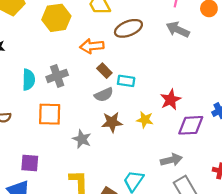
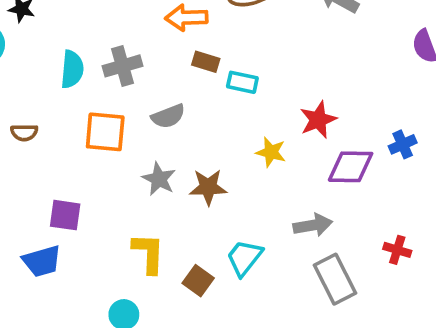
brown rectangle: (104, 71) -> (206, 62), turned -32
gray semicircle: (104, 95) -> (168, 116), moved
brown star: (112, 122) -> (208, 187), moved

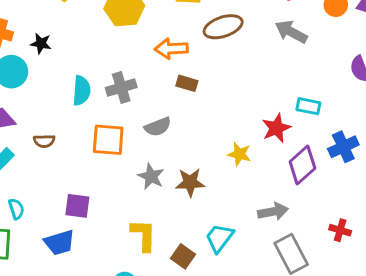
cyan rectangle: (242, 82) -> (308, 106), moved
blue cross: (403, 144) -> (343, 147), size x1.4
purple diamond: (351, 167) -> (302, 165), turned -42

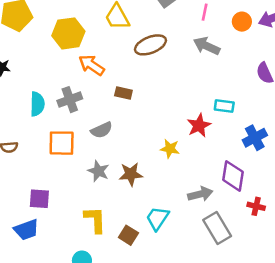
orange arrow: (171, 49) -> (92, 65), moved, turned 40
purple diamond: (302, 165) -> (233, 176), moved, turned -36

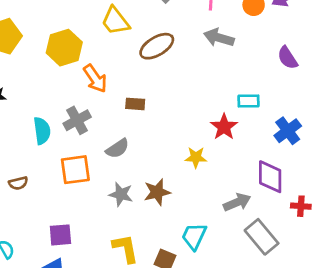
orange arrow: (92, 65) -> (95, 78), turned -150

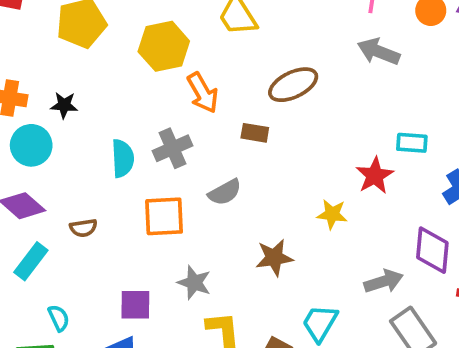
brown ellipse: (157, 46) -> (293, 85), moved
gray star: (121, 194) -> (194, 283), moved

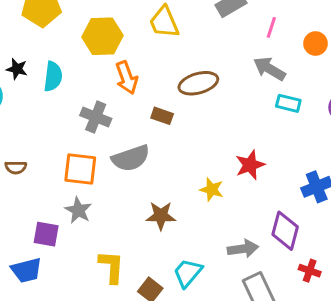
cyan rectangle: (412, 143) -> (288, 103), moved
gray cross: (172, 148) -> (96, 117), turned 36
cyan semicircle: (123, 158) -> (53, 76), moved
gray semicircle: (225, 192) -> (131, 158), size x1.4
gray star: (194, 283) -> (78, 210), moved

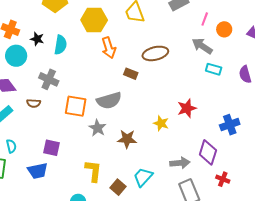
orange circle: (316, 44) -> (224, 29), moved
gray cross: (96, 117) -> (49, 79), moved
gray star: (78, 210) -> (97, 128), moved

